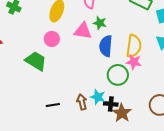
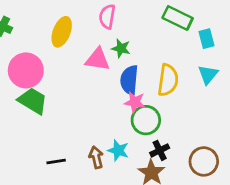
pink circle: (52, 39) -> (26, 70), moved, size x1.6
pink star: (134, 62) -> (135, 102), moved
black cross: (111, 104) -> (160, 150), moved, turned -32

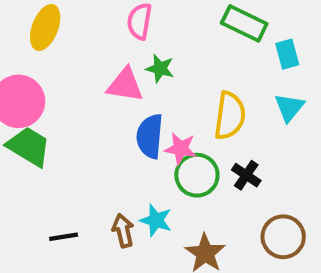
yellow ellipse: (62, 32) -> (45, 27), moved
blue semicircle: (129, 80) -> (150, 136), moved
black cross: (160, 150) -> (246, 175), moved, turned -30

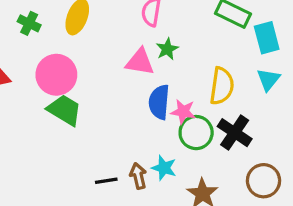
cyan rectangle: (287, 54) -> (267, 38), size x1.4
green star: (160, 68) -> (167, 49), turned 30
black cross: (246, 175) -> (235, 133), size x1.5
black line: (64, 237) -> (106, 181), moved

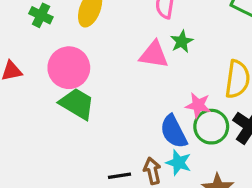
blue semicircle: (159, 102) -> (174, 132), moved, turned -32

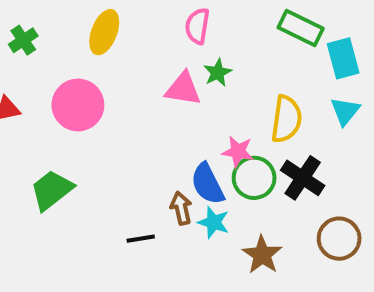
green cross: (41, 15) -> (23, 40), moved, turned 30
green trapezoid: (77, 104) -> (52, 190), moved, turned -69
brown arrow: (152, 171) -> (181, 208), moved

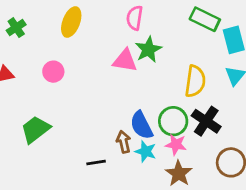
green star: (218, 73) -> (148, 50), size x1.4
pink circle: (78, 105) -> (53, 72), size x0.6
pink star: (238, 152) -> (176, 145), moved

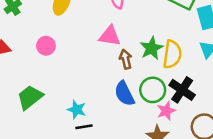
green star: (148, 50) -> (151, 48), moved
brown arrow: (124, 142) -> (126, 59), moved
pink star: (176, 145) -> (166, 111), moved, turned -30
cyan star: (146, 151) -> (77, 110), moved

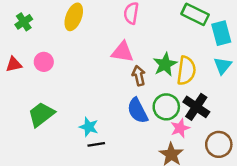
pink circle: (46, 46) -> (44, 62), moved

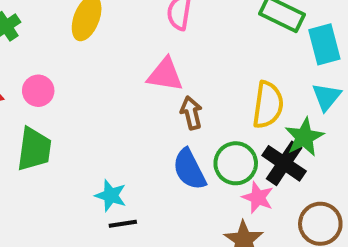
green star: (165, 64) -> (304, 137), moved
green trapezoid: (41, 114) -> (34, 149), moved, turned 136
pink star: (180, 128) -> (258, 198), turned -30

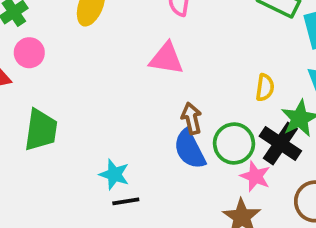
pink circle: (38, 91) -> (29, 53), moved
yellow semicircle: (268, 105) -> (265, 87), size x0.6
brown arrow: (191, 113) -> (192, 118), moved

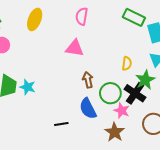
blue semicircle: (190, 149) -> (88, 109), moved
cyan star: (114, 174) -> (27, 87), moved
black line: (126, 201) -> (61, 124), moved

